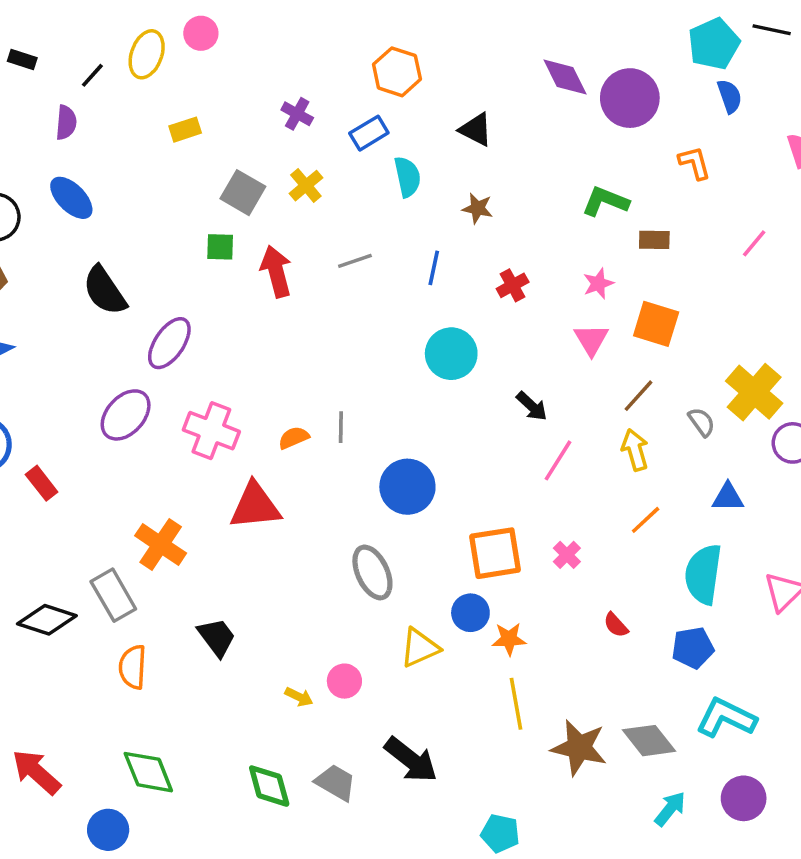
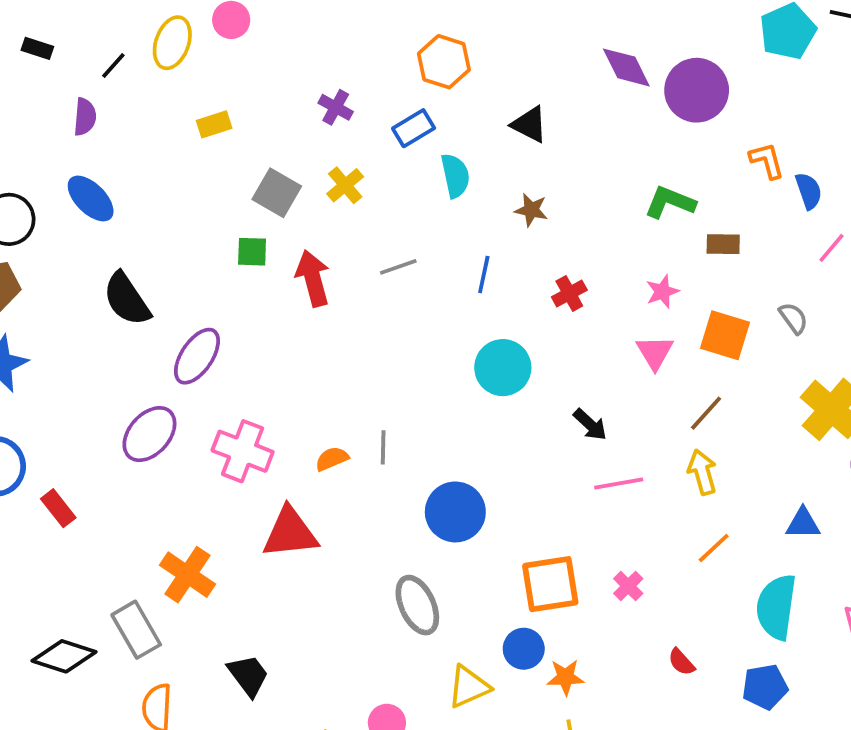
blue semicircle: (730, 96) -> (809, 191), moved
gray semicircle: (702, 422) -> (793, 318), moved
pink line: (558, 460) -> (619, 483), turned 48

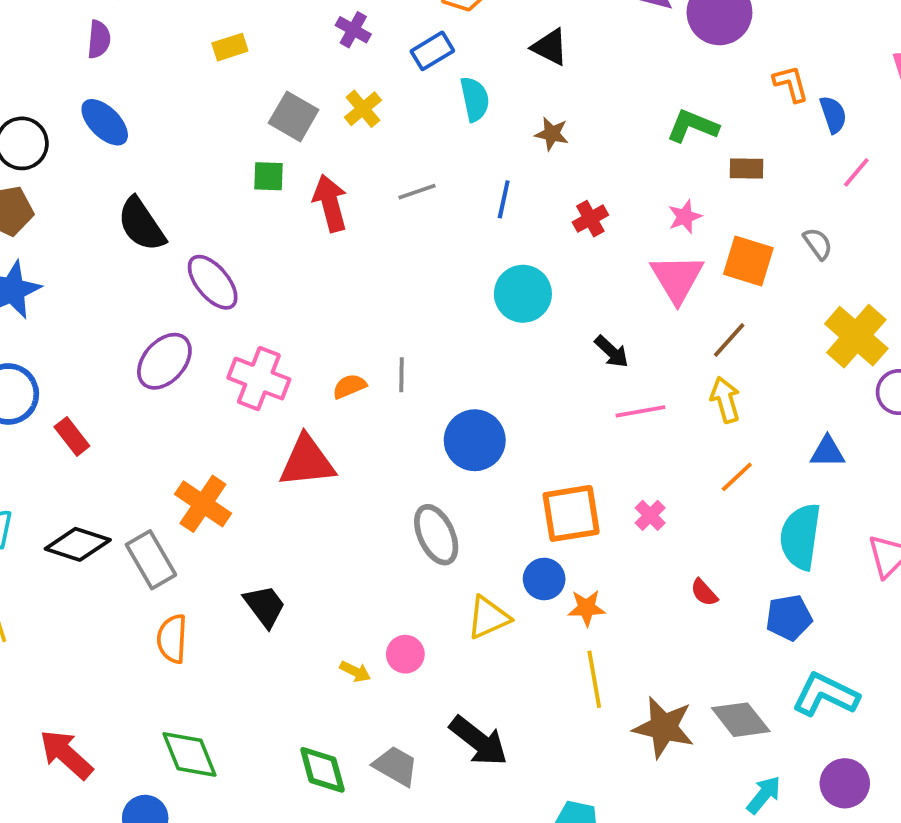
pink triangle: (655, 352) -> (677, 278), size x1.4
purple ellipse: (197, 356) -> (213, 282), turned -74
black diamond: (64, 656) -> (78, 544), moved

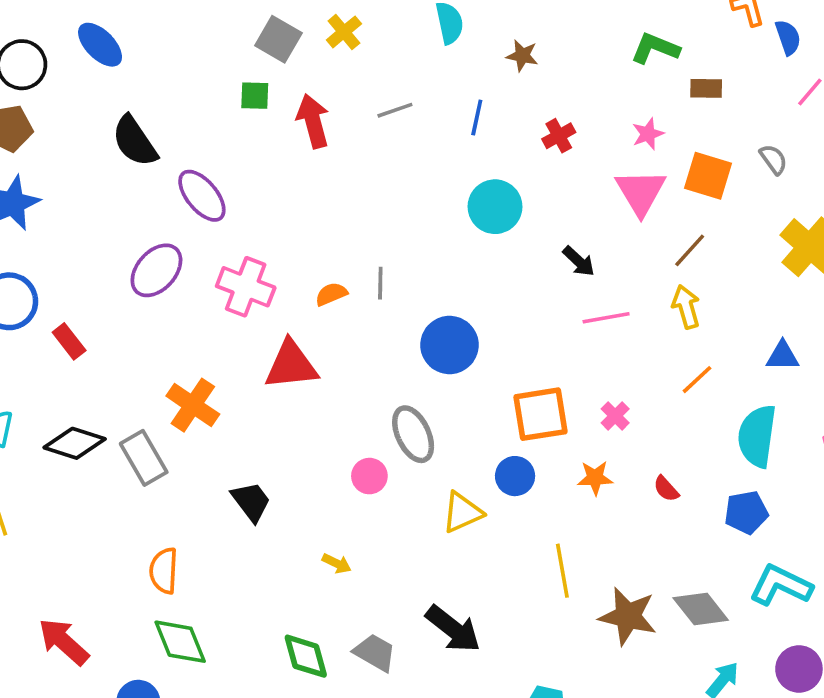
orange star: (587, 608) -> (595, 478), moved
orange semicircle: (172, 639) -> (164, 571), moved
pink circle: (405, 654) -> (369, 476), moved

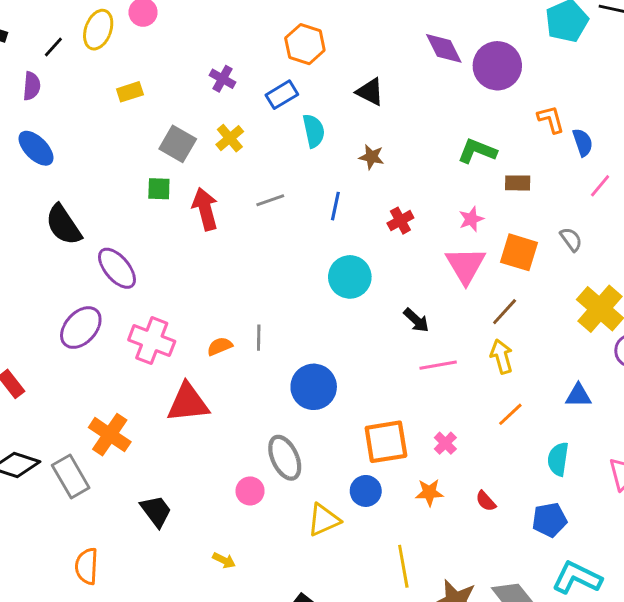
cyan semicircle: (757, 436) -> (558, 459), size x0.7

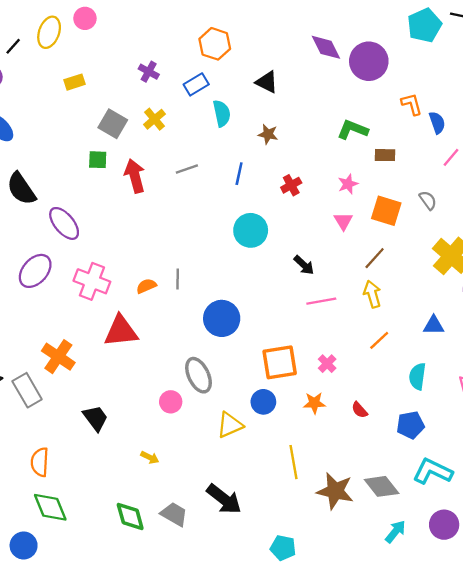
pink triangle: (466, 265) -> (343, 221), size x0.6

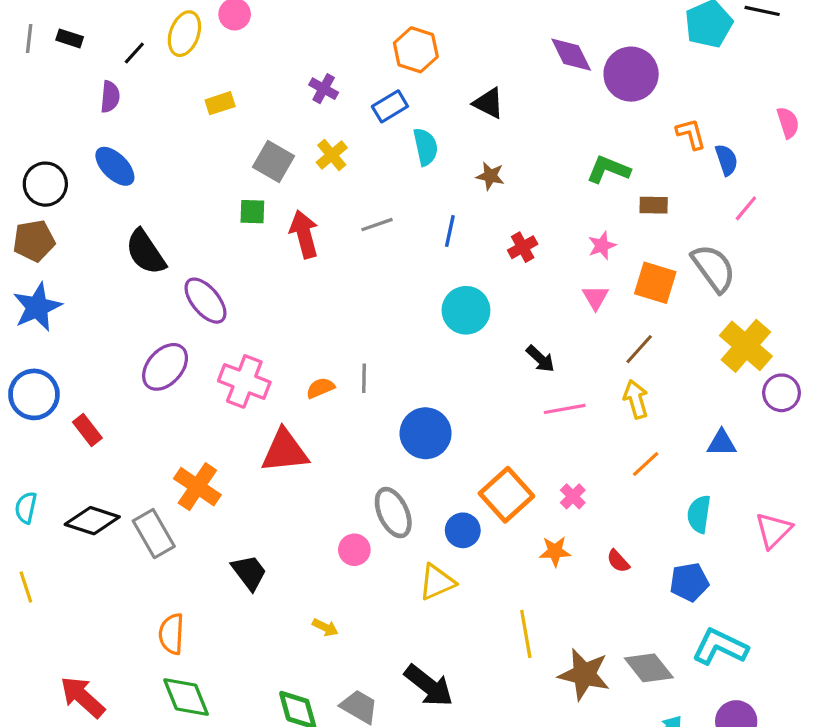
gray semicircle: (428, 200) -> (714, 268), size x1.8
orange square: (280, 362) -> (506, 495), turned -33
blue circle: (263, 402) -> (463, 530), moved

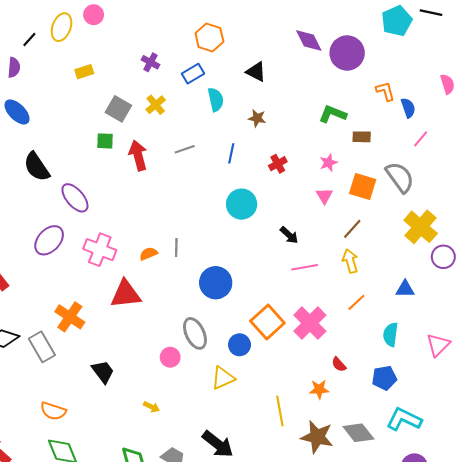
pink cross: (573, 496) -> (310, 323), size x2.0
orange star: (555, 551) -> (319, 389), moved
orange semicircle: (172, 634) -> (53, 411), turned -75

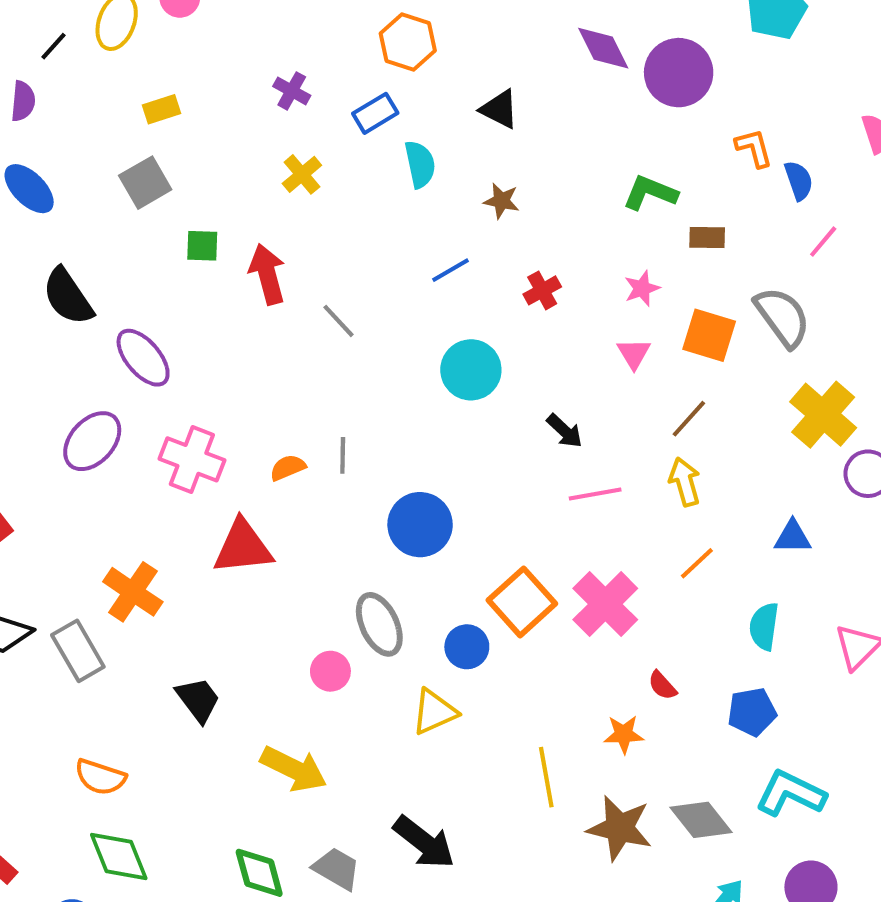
gray square: (118, 109) -> (145, 183), moved, turned 30
gray line: (185, 149) -> (339, 321), moved, turned 66
blue line: (231, 153) -> (451, 270), turned 48
yellow arrow: (152, 407) -> (294, 769), size x2.0

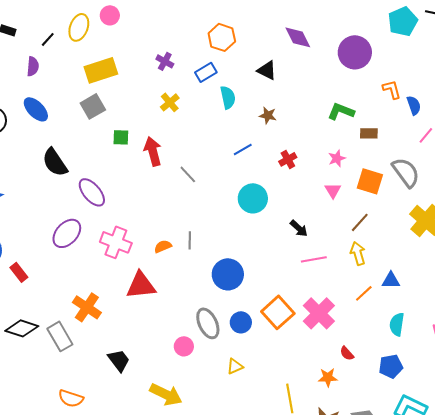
purple diamond: (603, 48) -> (298, 37), moved
yellow rectangle: (161, 109) -> (101, 70), size x1.8
blue triangle: (793, 537) -> (391, 280), moved
blue circle: (467, 647) -> (241, 322), moved
yellow triangle: (434, 712) -> (235, 366), size x0.7

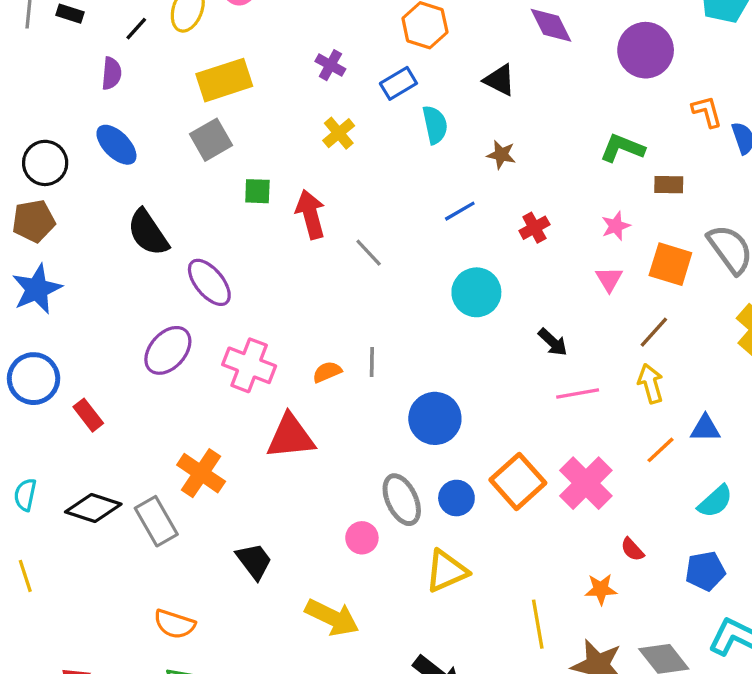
cyan semicircle: (397, 324) -> (715, 501), turned -140
yellow triangle: (235, 366) -> (447, 571), size x1.6

